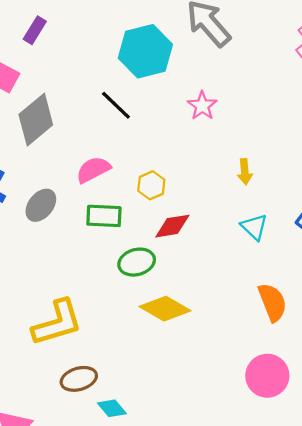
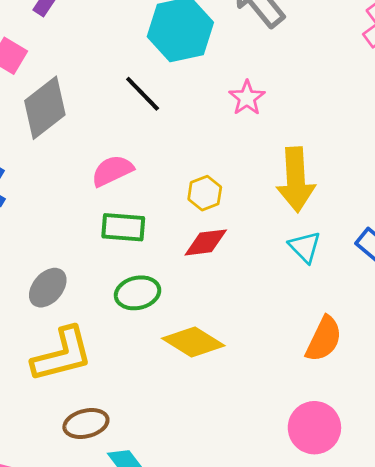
yellow arrow: (245, 172) -> (296, 180), size x2.0
yellow hexagon: (151, 185) -> (205, 193), moved
gray ellipse: (41, 205) -> (48, 288), moved
green ellipse: (137, 262) -> (138, 293), moved
orange semicircle: (272, 302) -> (324, 339), turned 45

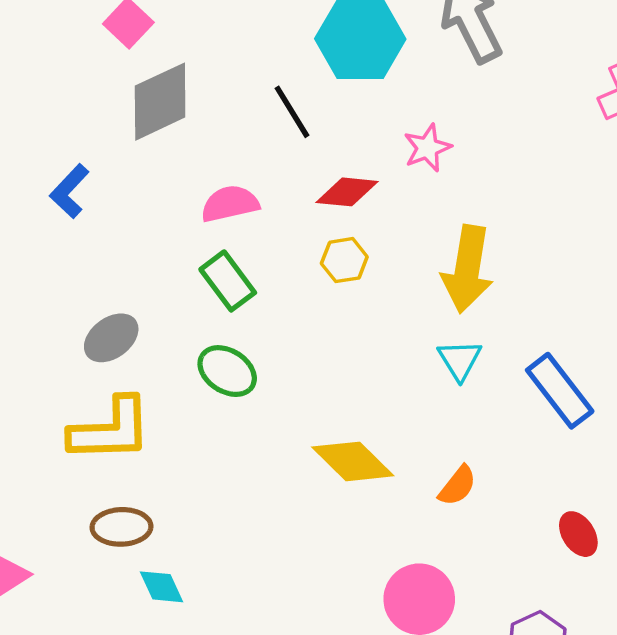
green rectangle: (123, 227) -> (228, 281), turned 36
red diamond: (206, 242) -> (347, 192), moved
green ellipse: (138, 293) -> (227, 371), turned 33
orange semicircle: (324, 339) -> (457, 486), size x0.7
yellow diamond: (193, 342) -> (353, 461), moved

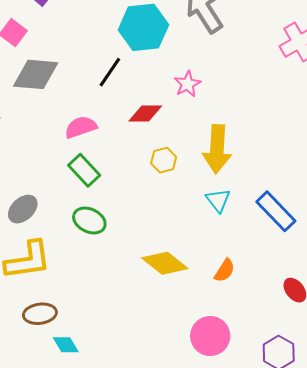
gray diamond: (160, 102) -> (36, 74), turned 36
black line: (292, 112) -> (110, 72), turned 72
yellow hexagon: (344, 260) -> (164, 160), moved

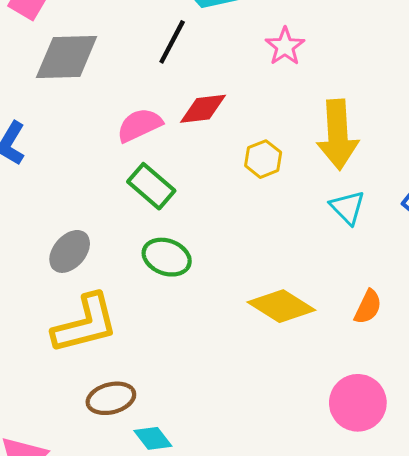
red diamond: (145, 113) -> (203, 109), moved

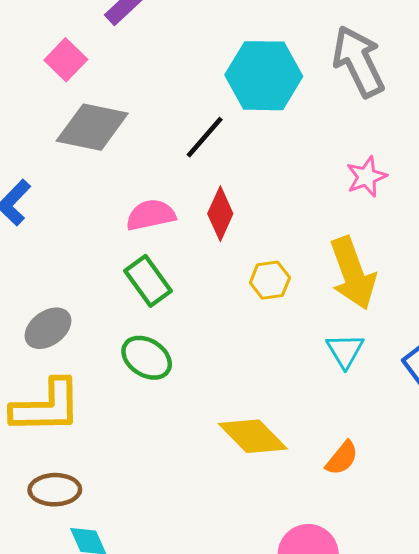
pink star: (285, 46) -> (366, 177), moved
red diamond: (203, 109) -> (220, 214), turned -72
yellow arrow: (338, 135) -> (353, 273), turned -30

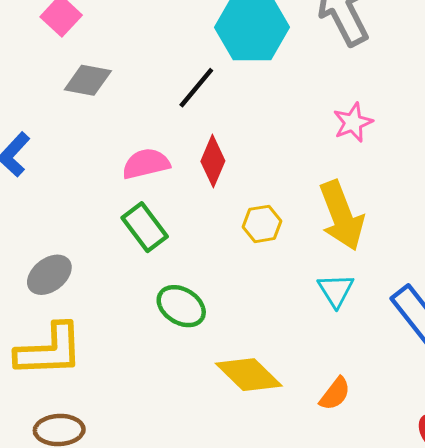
gray diamond: (92, 127) -> (88, 80), size x0.7
green ellipse: (147, 358) -> (181, 306), moved

